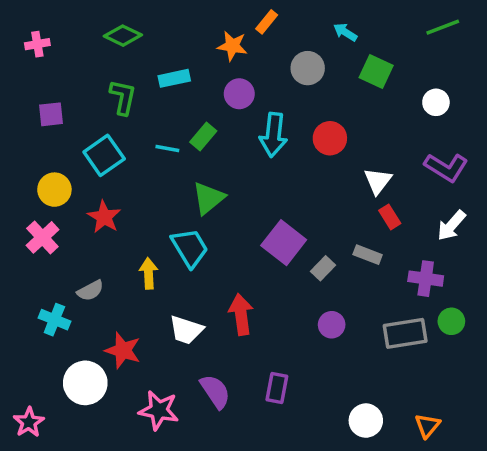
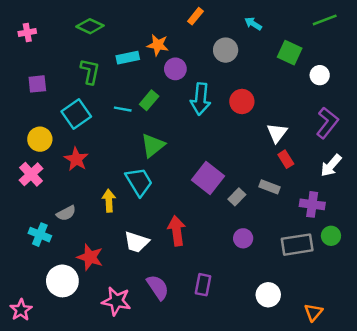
orange star: (232, 46) -> (158, 45), moved
green square: (376, 72) -> (290, 53), moved
purple L-shape: (446, 167) -> (327, 123), turned -84
white circle: (366, 421) -> (268, 295), moved

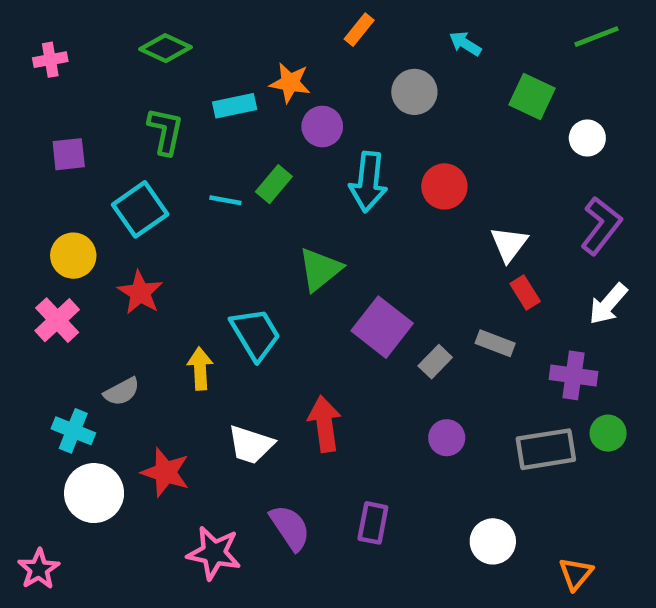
green triangle: (153, 145) -> (320, 269), moved
white circle: (62, 281) -> (94, 493), moved

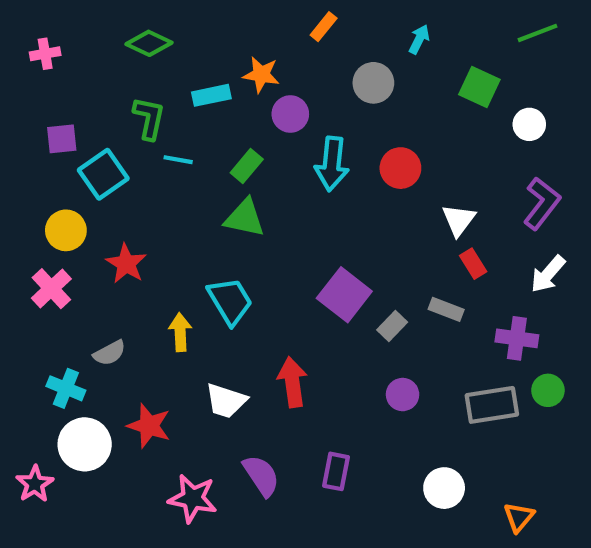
cyan arrow: (465, 44) -> (419, 39), turned 84
cyan line: (225, 200) -> (178, 160), moved
cyan square: (140, 209) -> (103, 174), moved
green triangle: (320, 269) -> (245, 218), moved, turned 51
pink star: (39, 569) -> (35, 484), moved

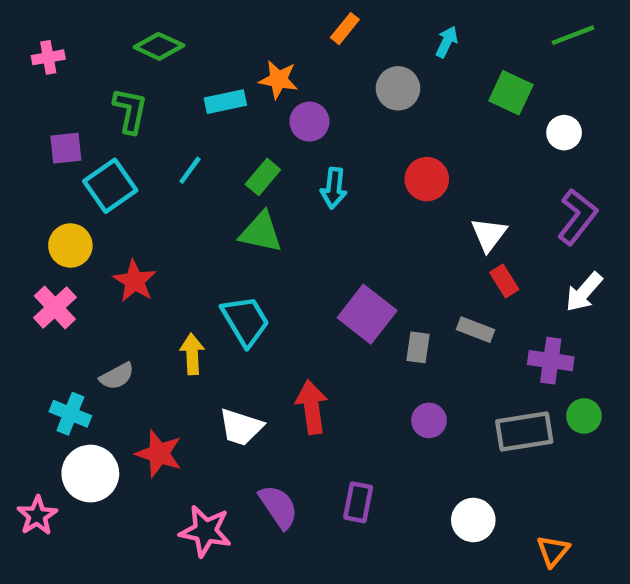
green L-shape: (149, 118) -> (130, 110), moved
cyan line: (178, 160) -> (190, 170), turned -64
cyan arrow: (332, 164) -> (334, 188), moved, size x0.7
gray rectangle: (392, 326) -> (418, 347), turned -36

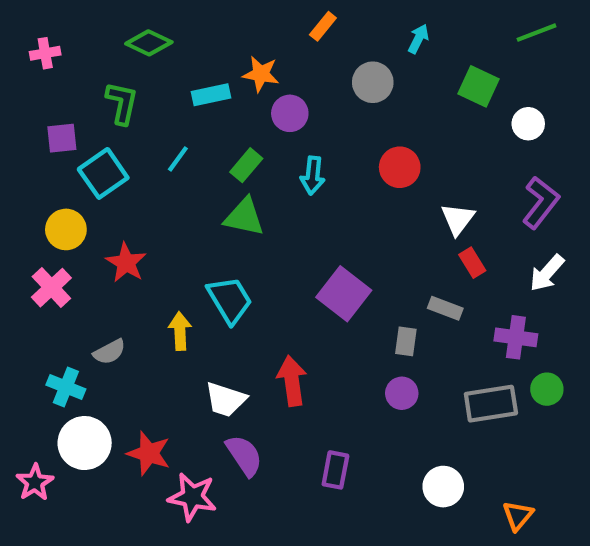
gray rectangle: (418, 347) -> (406, 341), moved
red star: (159, 454) -> (149, 453), moved
purple semicircle: (278, 507) -> (244, 455), moved

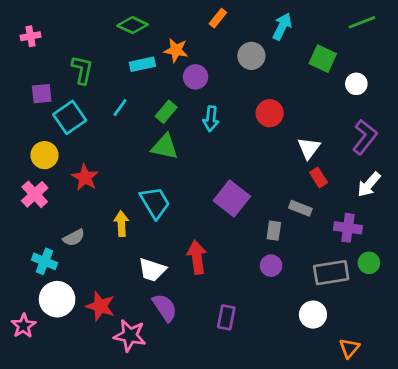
cyan arrow: (418, 39) -> (282, 26), size x1.4
green diamond: (149, 43) -> (133, 25), moved
white circle: (443, 487) -> (313, 315), moved

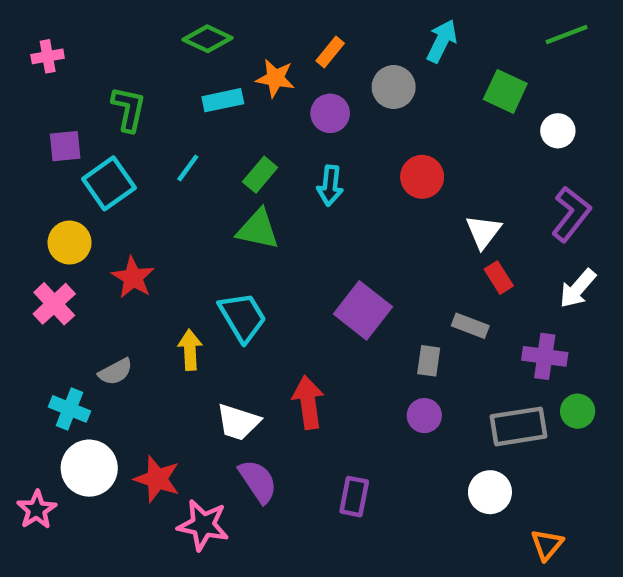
orange rectangle: (218, 18) -> (330, 52), moved
purple circle: (196, 77) -> (330, 113), moved

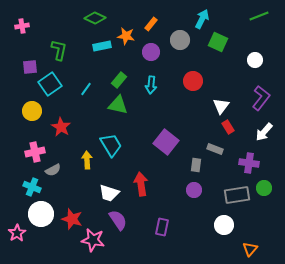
green square: (505, 91) -> (218, 42), moved
cyan line: (188, 168) -> (86, 89), moved
pink cross: (54, 304) -> (35, 152), moved, turned 30

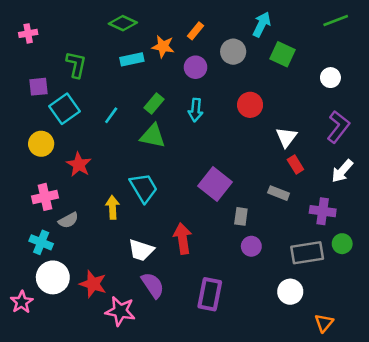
gray rectangle: (196, 165) -> (241, 216), moved
purple rectangle: (162, 227) -> (210, 294), size x1.4

